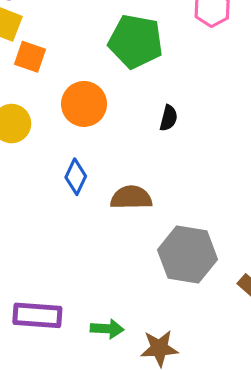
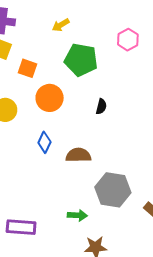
orange square: (30, 57) -> (28, 68), moved
green arrow: (107, 329) -> (77, 215), moved

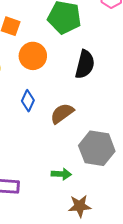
black semicircle: (101, 107) -> (85, 64), size x1.8
brown semicircle: (78, 155) -> (62, 113), turned -35

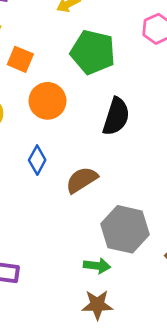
green arrow: (61, 174) -> (97, 266), moved

